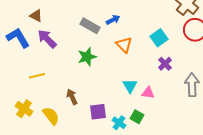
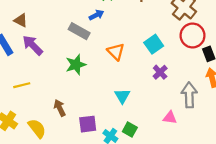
blue arrow: (113, 20) -> (96, 15), moved
pink triangle: (148, 93) -> (170, 118), moved

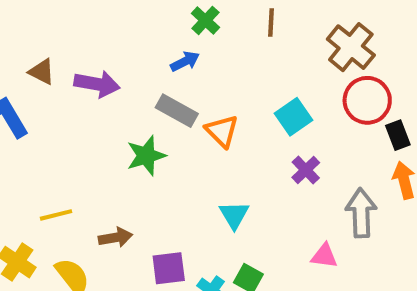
gray rectangle: (79, 31) -> (177, 111), moved
purple arrow: (33, 45) -> (97, 84), moved, turned 145
yellow line: (22, 85) -> (56, 215), moved
brown arrow: (60, 108) -> (115, 237), turned 105

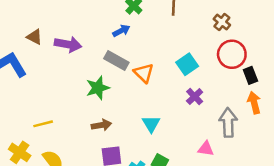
brown cross: (351, 47) -> (222, 22), size x0.6
brown arrow: (115, 237) -> (101, 125), moved

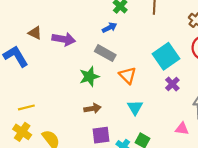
cyan square: (187, 64) -> (166, 56), size x1.4
orange triangle: (144, 73) -> (128, 75), moved
yellow line: (43, 124) -> (26, 107), moved

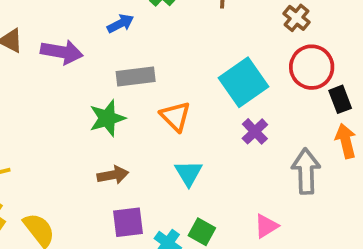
blue arrow: (110, 28) -> (120, 24), moved
gray rectangle: (105, 53) -> (136, 77), turned -36
pink triangle: (182, 129) -> (266, 226), moved, turned -40

